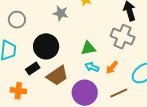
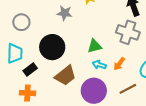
black rectangle: (33, 69) -> (30, 69), moved

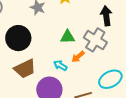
green triangle: (95, 46) -> (68, 37), moved
orange arrow: (119, 64) -> (78, 57), moved

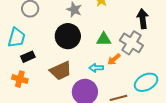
black circle: (18, 38) -> (68, 36), moved
cyan arrow: (60, 65) -> (96, 68), turned -32

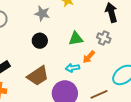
black circle: (68, 36) -> (40, 41), size x0.6
gray cross: (131, 43) -> (104, 38), size x0.6

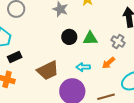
black circle: (40, 41) -> (69, 37), moved
orange arrow: (89, 57) -> (108, 63), moved

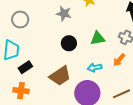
black circle: (69, 37) -> (69, 43), moved

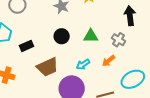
black rectangle: (25, 67) -> (26, 46), moved
cyan arrow: (95, 68) -> (83, 64), turned -32

